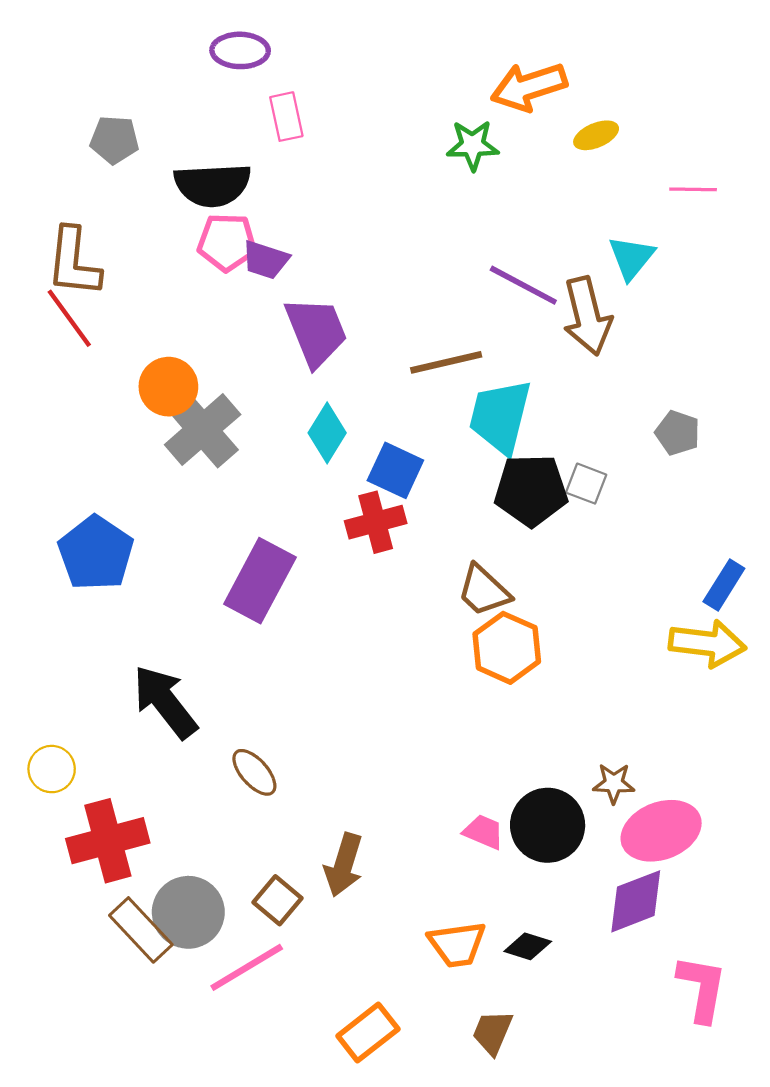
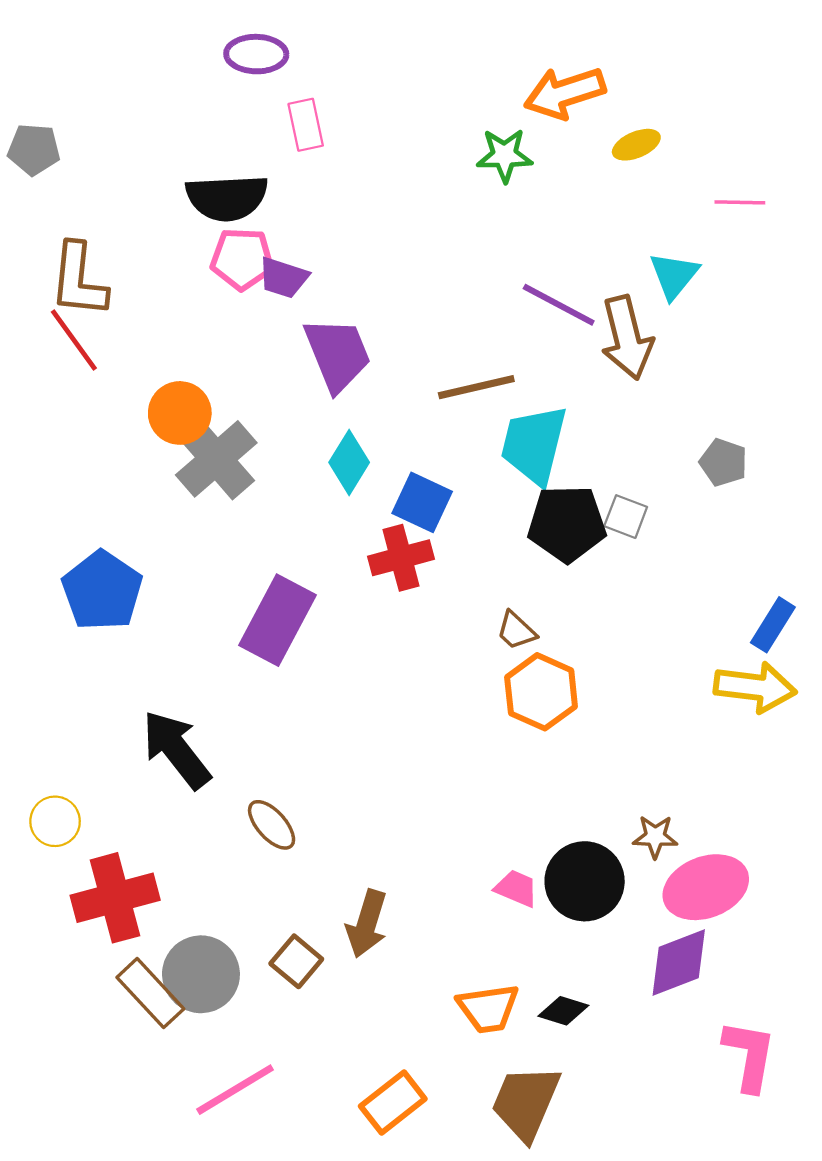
gray pentagon: (114, 140) -> (34, 149), moved
brown trapezoid: (484, 590) -> (516, 631), size x0.7
pink line: (247, 967) -> (235, 1090), moved
brown trapezoid: (492, 1032) -> (526, 1103), size x1.6

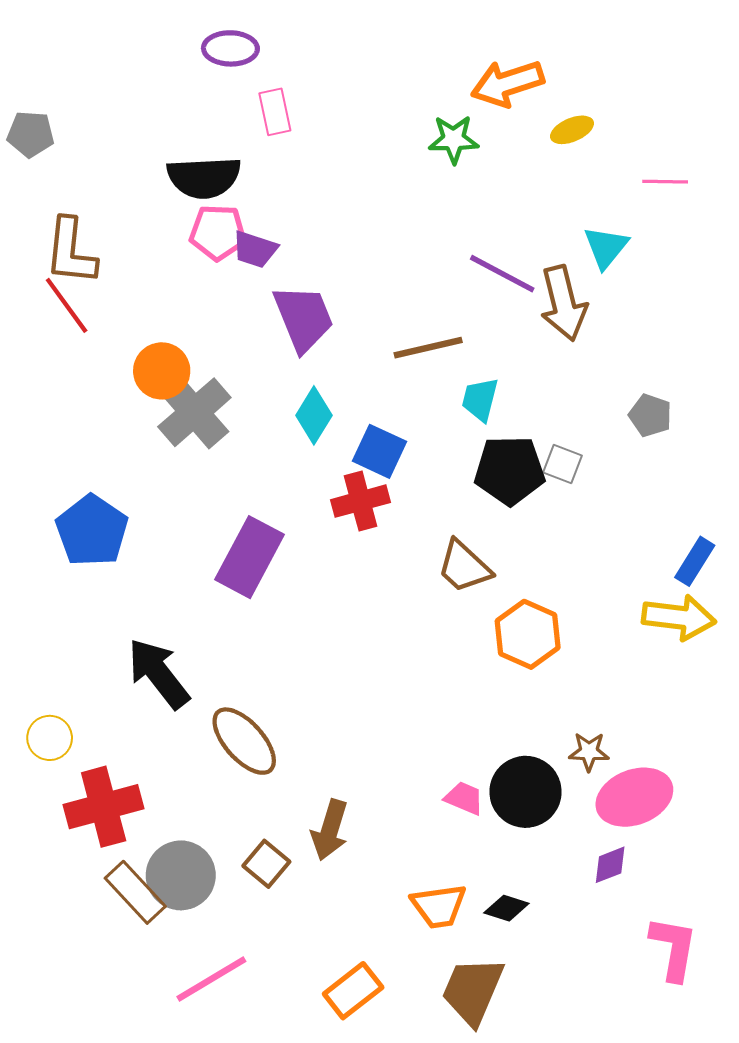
cyan trapezoid: (534, 445) -> (480, 400), size x0.6
brown trapezoid: (516, 631) -> (464, 567), size x1.5
orange hexagon: (541, 692) -> (528, 634), moved
brown ellipse: (272, 825) -> (244, 741), size x1.5
purple diamond: (679, 963) -> (610, 865), size x0.6

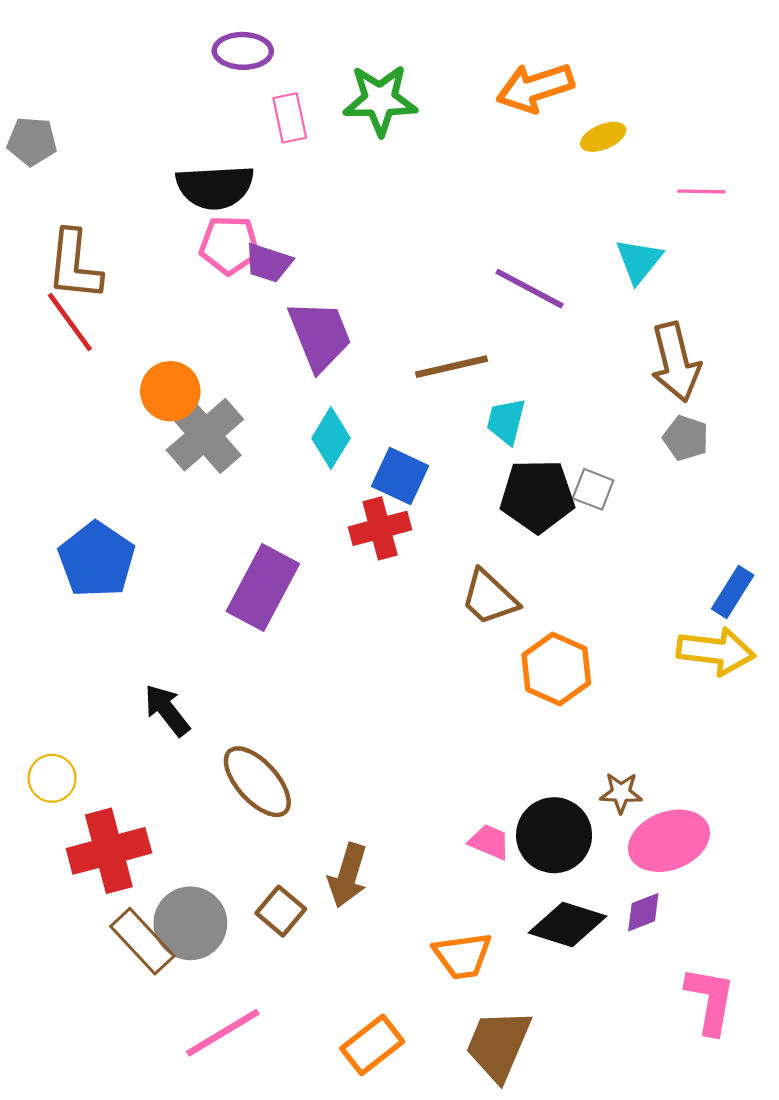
green star: (454, 139) -> (380, 100), moved, size x1.4
brown arrow: (564, 303) -> (676, 362), moved
black arrow: (159, 673) -> (167, 710), size x0.7
black diamond: (506, 908) -> (567, 924), moved, size x1.6

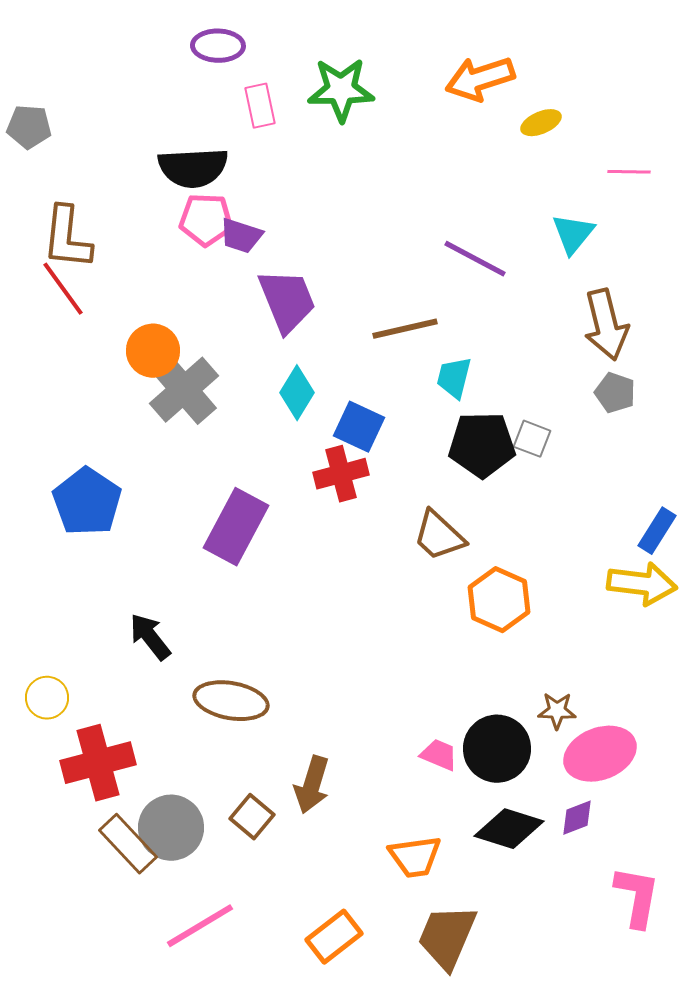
brown ellipse: (257, 782) -> (231, 701), turned -38

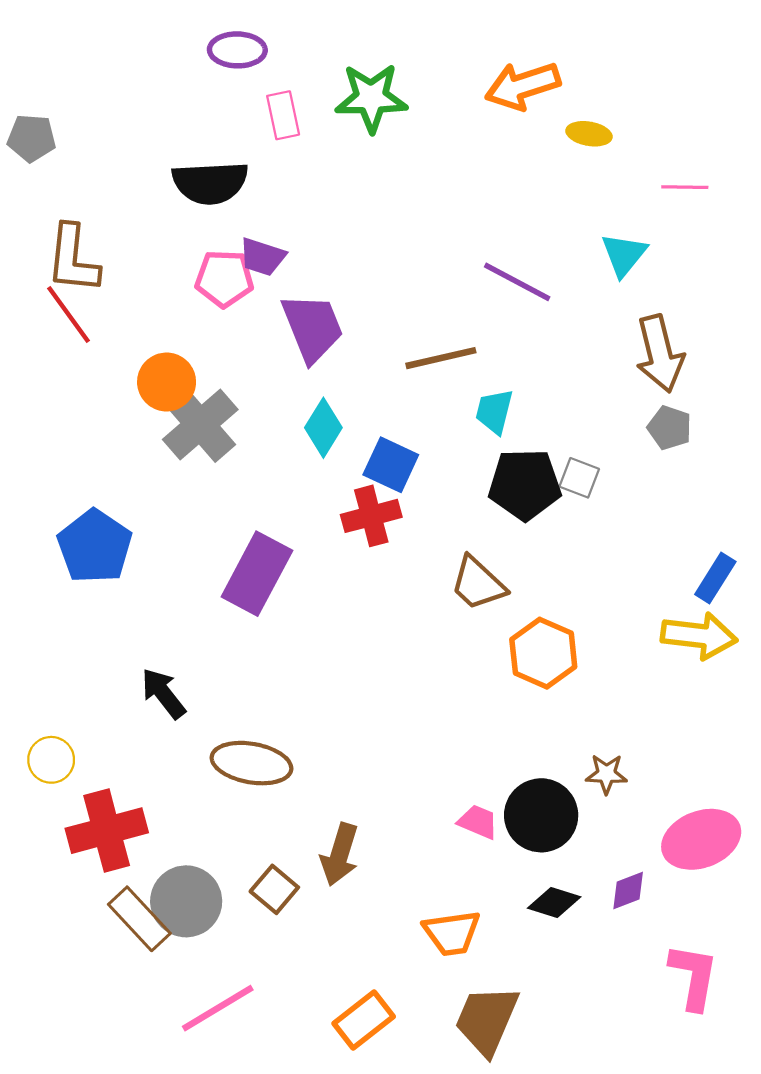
yellow ellipse: (541, 123) -> (589, 134), turned 33
pink pentagon: (206, 220) -> (224, 279), moved
pink ellipse: (600, 754) -> (701, 839), moved
black diamond: (509, 829) -> (554, 902), size x0.7

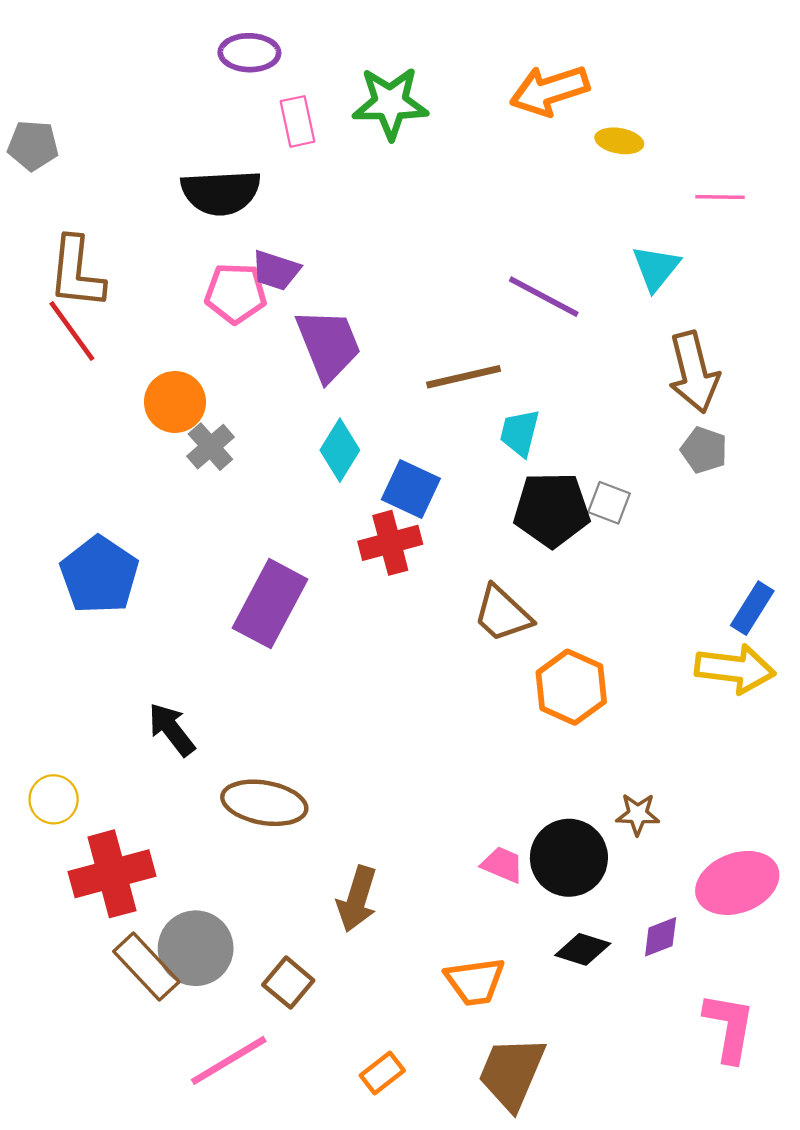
gray cross: (200, 424) -> (210, 447), size x0.6
brown square: (274, 889) -> (288, 983), moved
orange rectangle: (364, 1020) -> (382, 1073), size x0.7

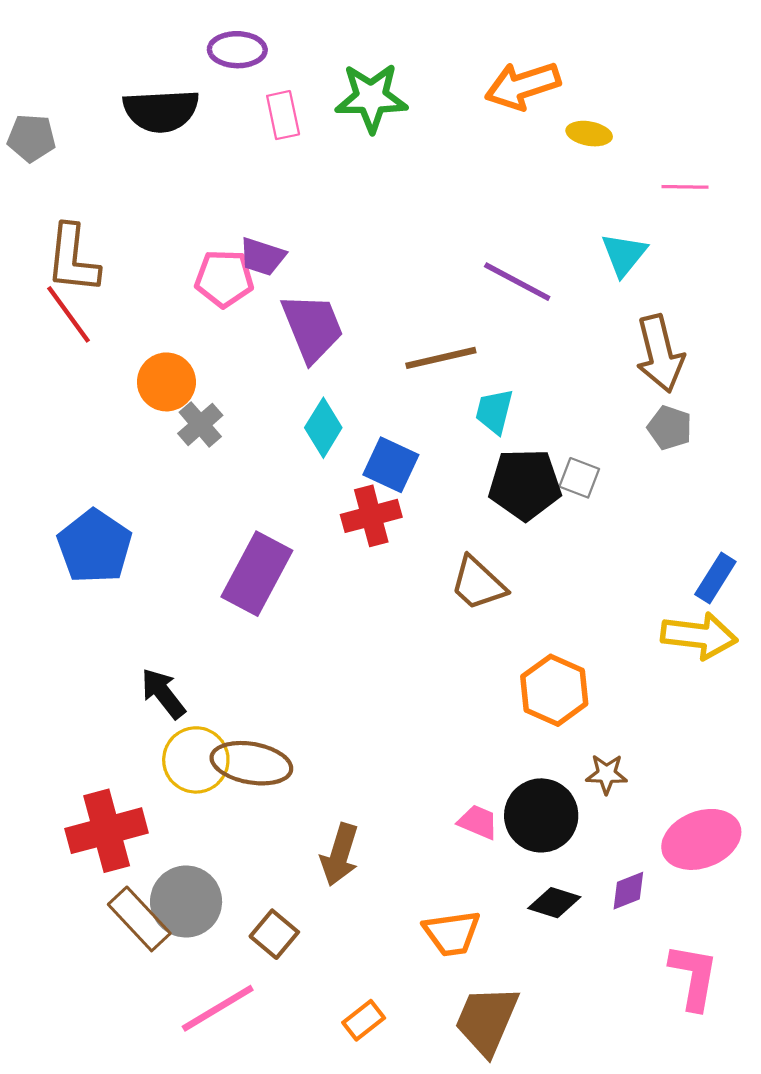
black semicircle: (221, 192) -> (161, 111), moved
orange hexagon: (571, 687) -> (554, 690), moved
yellow circle: (54, 799) -> (196, 760), moved, size x1.4

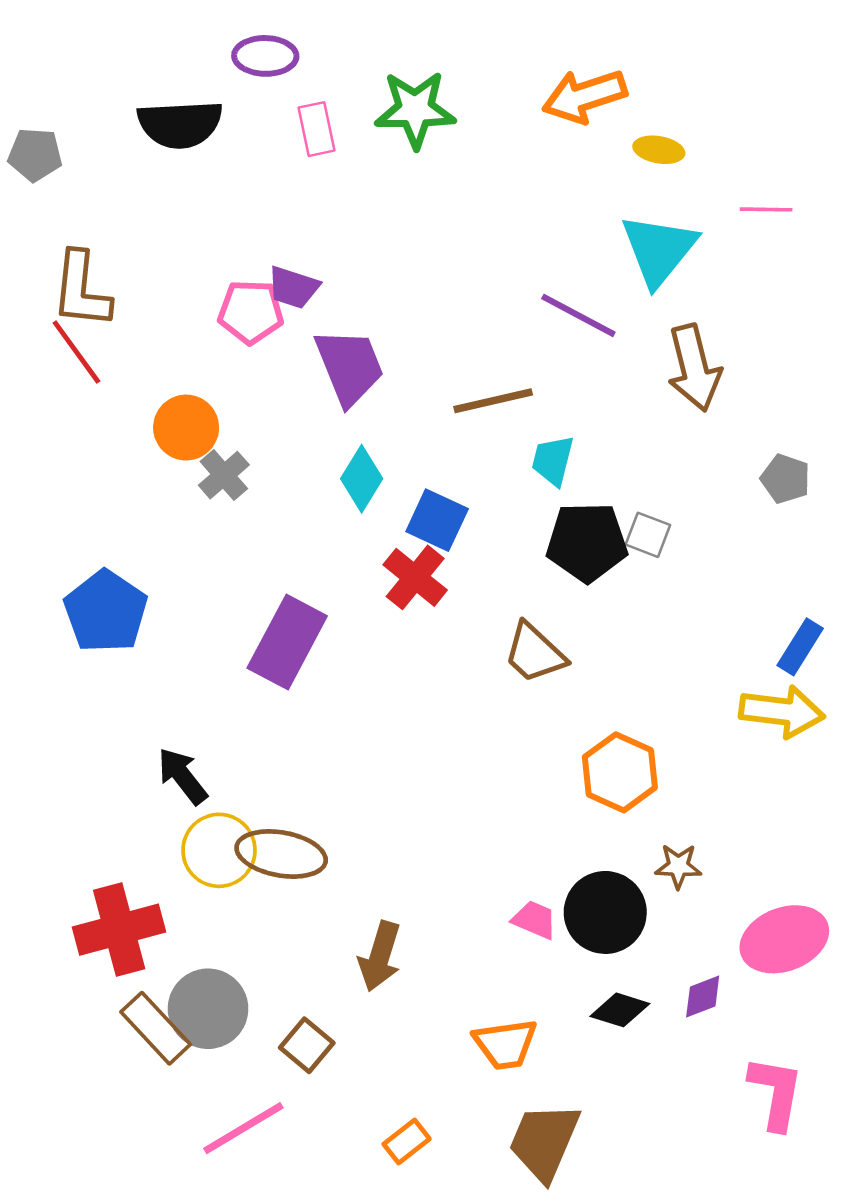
cyan triangle: (624, 254) -> (659, 250), moved, size x1.5
brown arrow: (660, 354) -> (694, 368), moved
gray pentagon: (670, 428) -> (786, 479), moved
red cross: (371, 516) -> (415, 577), turned -36

